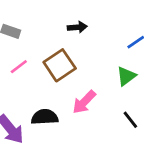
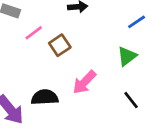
brown square: (60, 65) -> (60, 45), size x0.7
pink line: (19, 67) -> (34, 33), moved

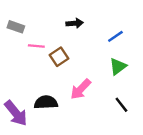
blue line: (137, 22) -> (115, 36), moved
pink line: (34, 33) -> (36, 46), turned 42

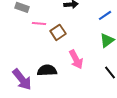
pink arrow: (81, 89) -> (76, 59), turned -72

